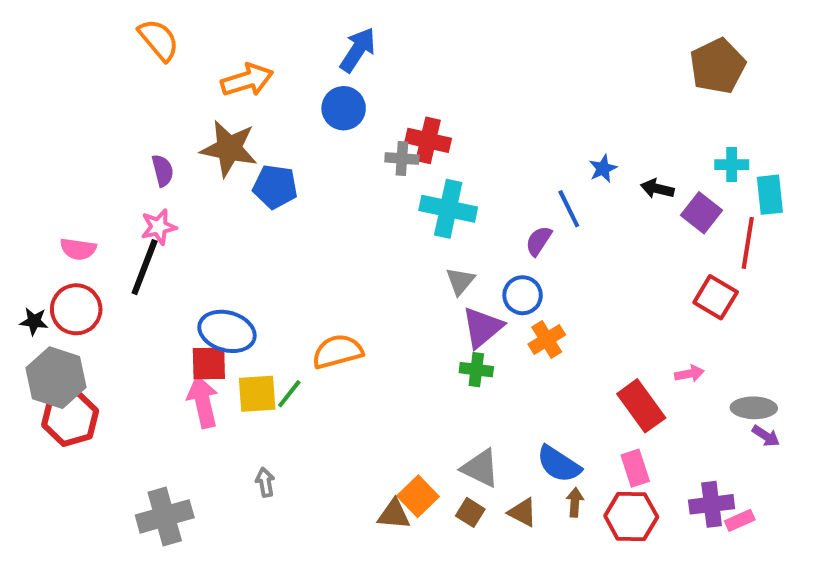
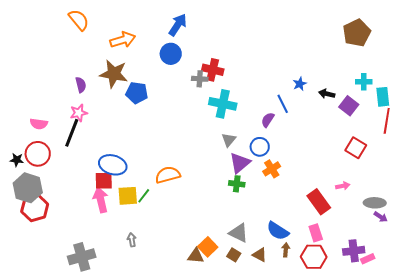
red line: (748, 243) -> (387, 121), moved

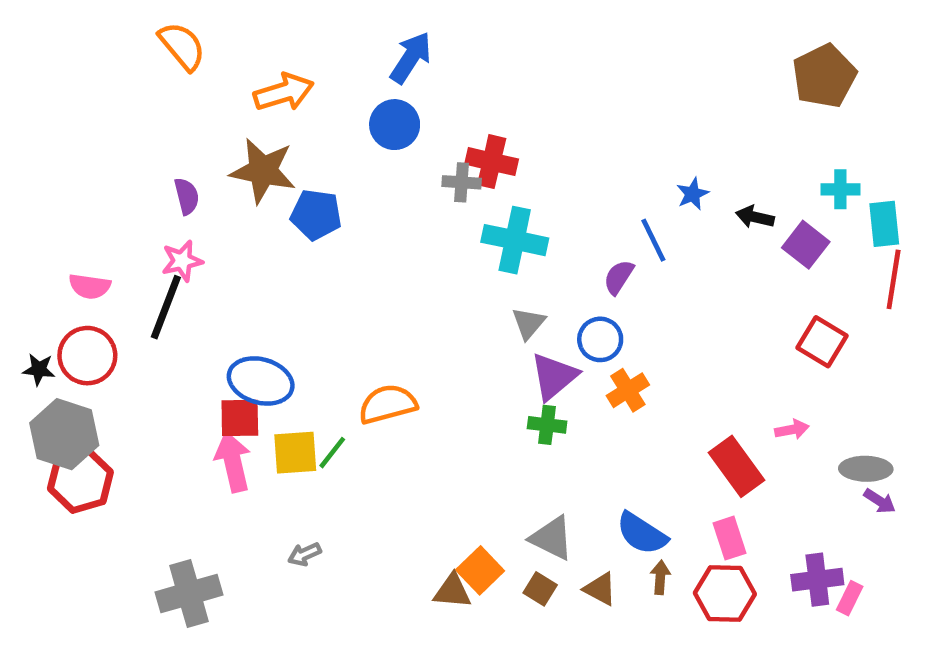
gray arrow: (132, 240) -> (305, 554), turned -104
pink rectangle: (368, 259) -> (850, 598), turned -40

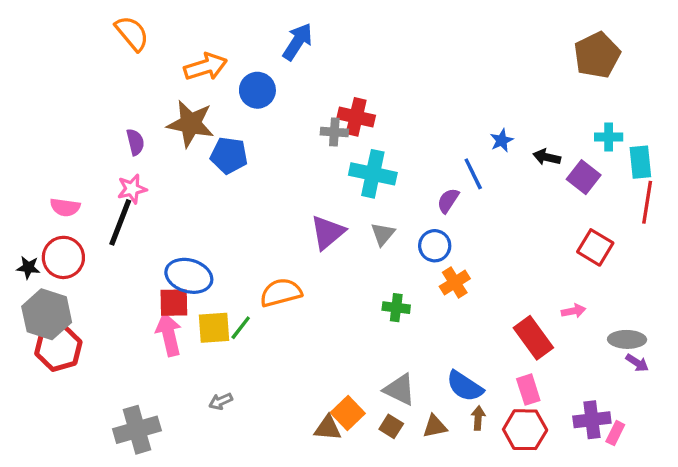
blue circle: (395, 125) -> (257, 90), moved
purple triangle: (554, 376) -> (328, 232), moved
brown triangle: (600, 589) -> (435, 426), turned -40

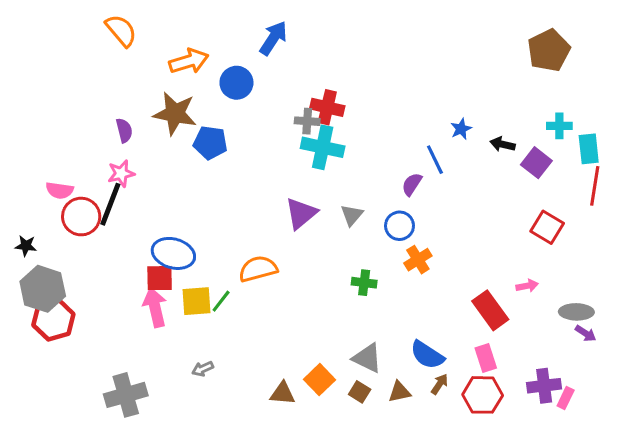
cyan cross: (373, 174) -> (323, 147), moved
red circle: (63, 257) -> (81, 217), moved
brown arrow: (478, 418) -> (439, 384), turned 30
brown triangle: (328, 428) -> (283, 393), moved

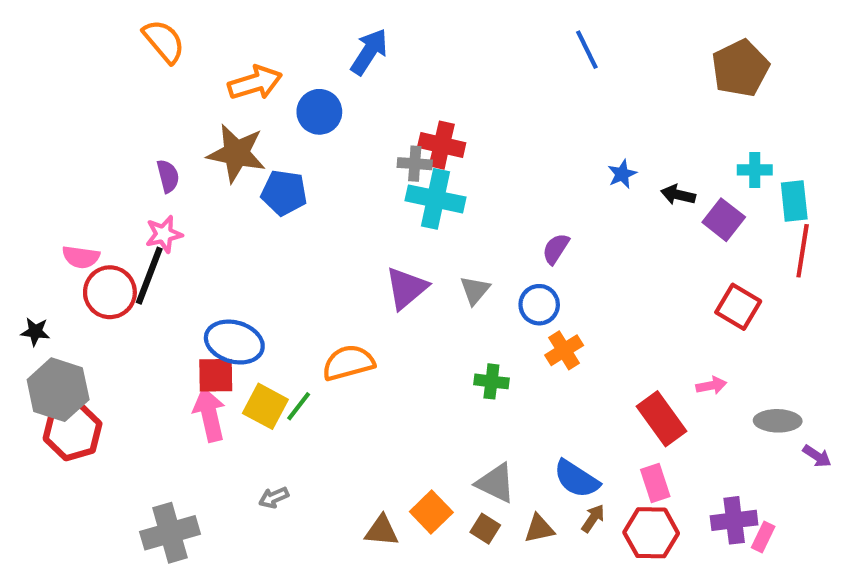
blue line: (435, 160) -> (587, 50), moved
yellow square: (196, 301) -> (265, 406), turned 32
purple arrow: (586, 333) -> (817, 456), moved

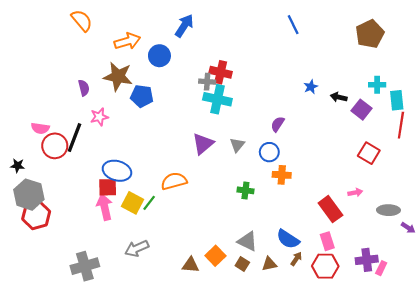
pink star: (164, 234) -> (99, 117), moved
orange cross: (564, 350) -> (282, 175), turned 36
gray arrow: (274, 498) -> (137, 248), size x1.6

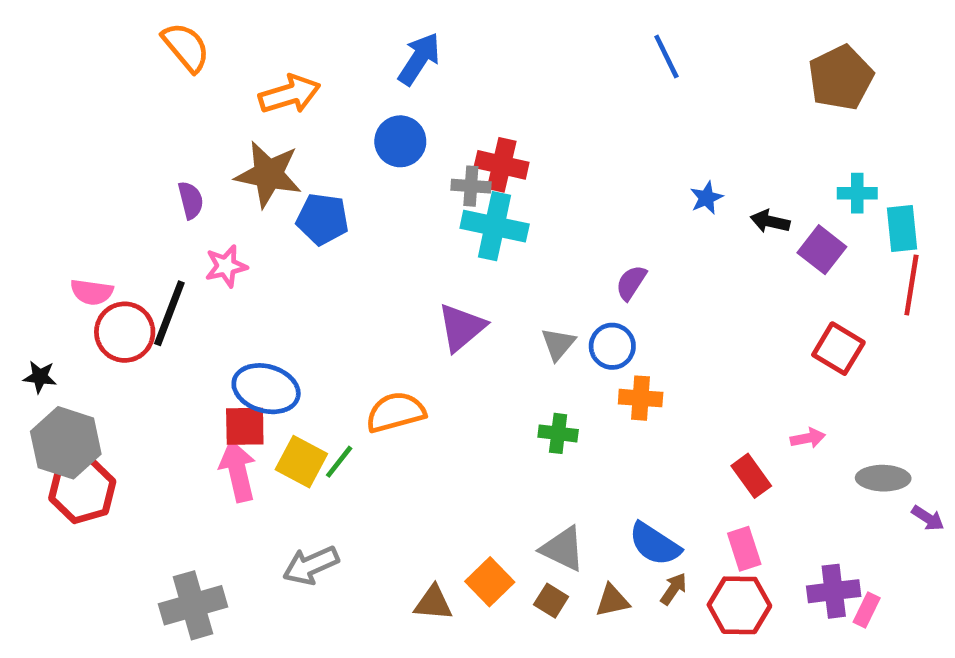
blue circle: (159, 56) -> (400, 141), moved
gray triangle: (237, 145) -> (558, 344), moved
red rectangle: (330, 209) -> (751, 476), size x0.7

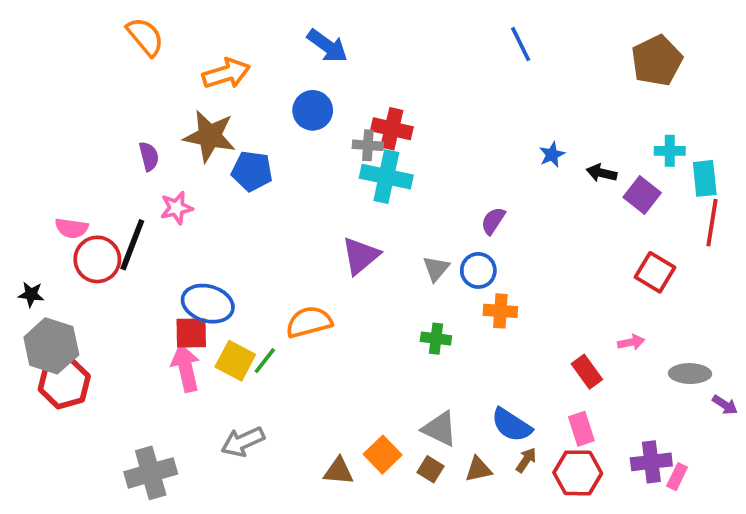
blue arrow: (419, 59) -> (327, 46), turned 93

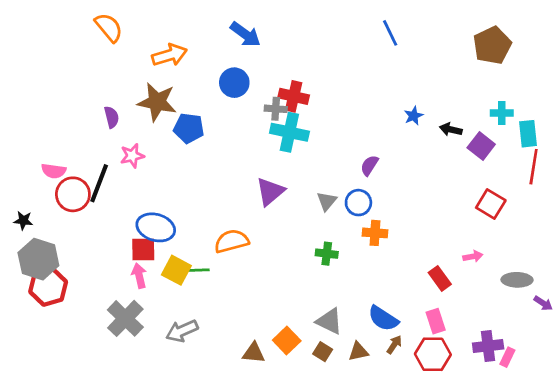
green line: (265, 361) -> (198, 270), turned 50
pink arrow: (186, 368) -> (139, 276), size x0.7
gray cross: (151, 473) -> (125, 318), moved, turned -30

